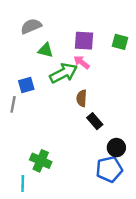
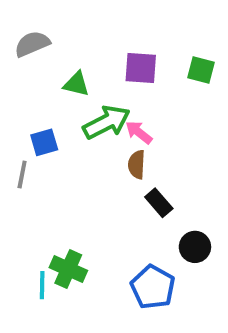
gray semicircle: (31, 26) -> (32, 44), moved
pink arrow: (82, 62) -> (139, 132), moved
blue pentagon: (109, 169) -> (153, 287), moved, turned -30
cyan line: (23, 184) -> (42, 285), moved

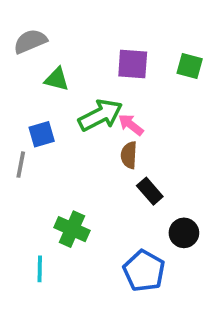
green triangle: (76, 84) -> (57, 79), moved
green cross: (68, 269) -> (72, 229), moved

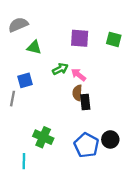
green arrow: (100, 115) -> (60, 69), size x0.6
black rectangle: (150, 191) -> (85, 102), moved, turned 35
blue pentagon: (144, 271) -> (86, 145), moved

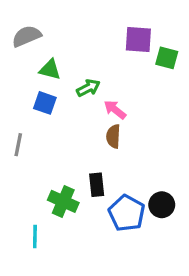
purple square: (80, 38) -> (138, 40), moved
green arrow: (60, 69) -> (88, 88), moved
blue square: (25, 80) -> (45, 103), moved, turned 35
black rectangle: (85, 102) -> (97, 185), moved

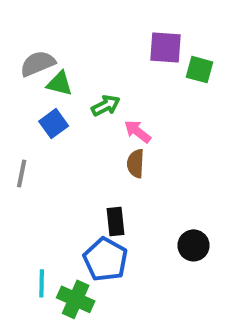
gray semicircle: (27, 36) -> (38, 64), moved
blue square: (45, 103) -> (54, 124), turned 35
green cross: (63, 201) -> (76, 299), moved
blue pentagon: (127, 213) -> (106, 259), moved

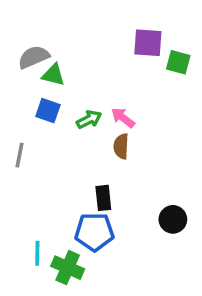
green arrow: (106, 106) -> (89, 119), moved
blue square: (54, 124) -> (48, 111), turned -35
blue pentagon: (106, 259) -> (94, 232), turned -30

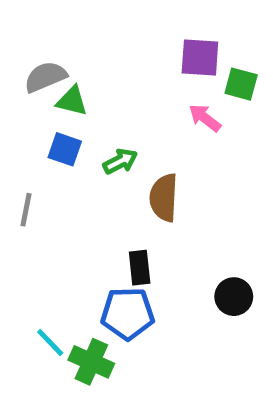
pink arrow: (123, 118) -> (205, 118), moved
brown semicircle: (121, 146) -> (164, 198), size x1.4
cyan line: (37, 253) -> (50, 342), turned -45

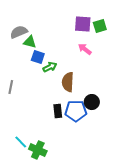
green square: (241, 84) -> (100, 26), moved, turned -32
blue square: (65, 149) -> (38, 57), moved
black circle: (234, 297) -> (92, 102), moved
blue pentagon: (128, 314) -> (76, 111), moved

